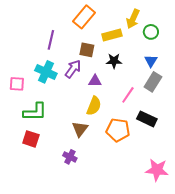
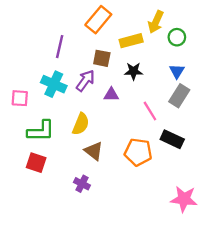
pink line: (128, 95) -> (150, 111), turned -66
yellow semicircle: (94, 106) -> (81, 124), moved
brown triangle: (80, 129) -> (94, 151), turned -30

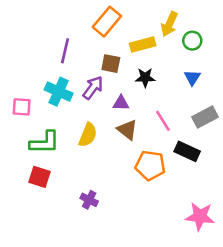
gray rectangle: (179, 96) -> (205, 117), moved, turned 30
brown triangle: (94, 151) -> (127, 130), moved

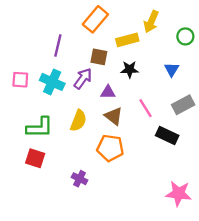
green circle: (192, 41) -> (185, 36), moved
pink square: (22, 107) -> (20, 80), moved
orange pentagon: (150, 165) -> (110, 148), moved

